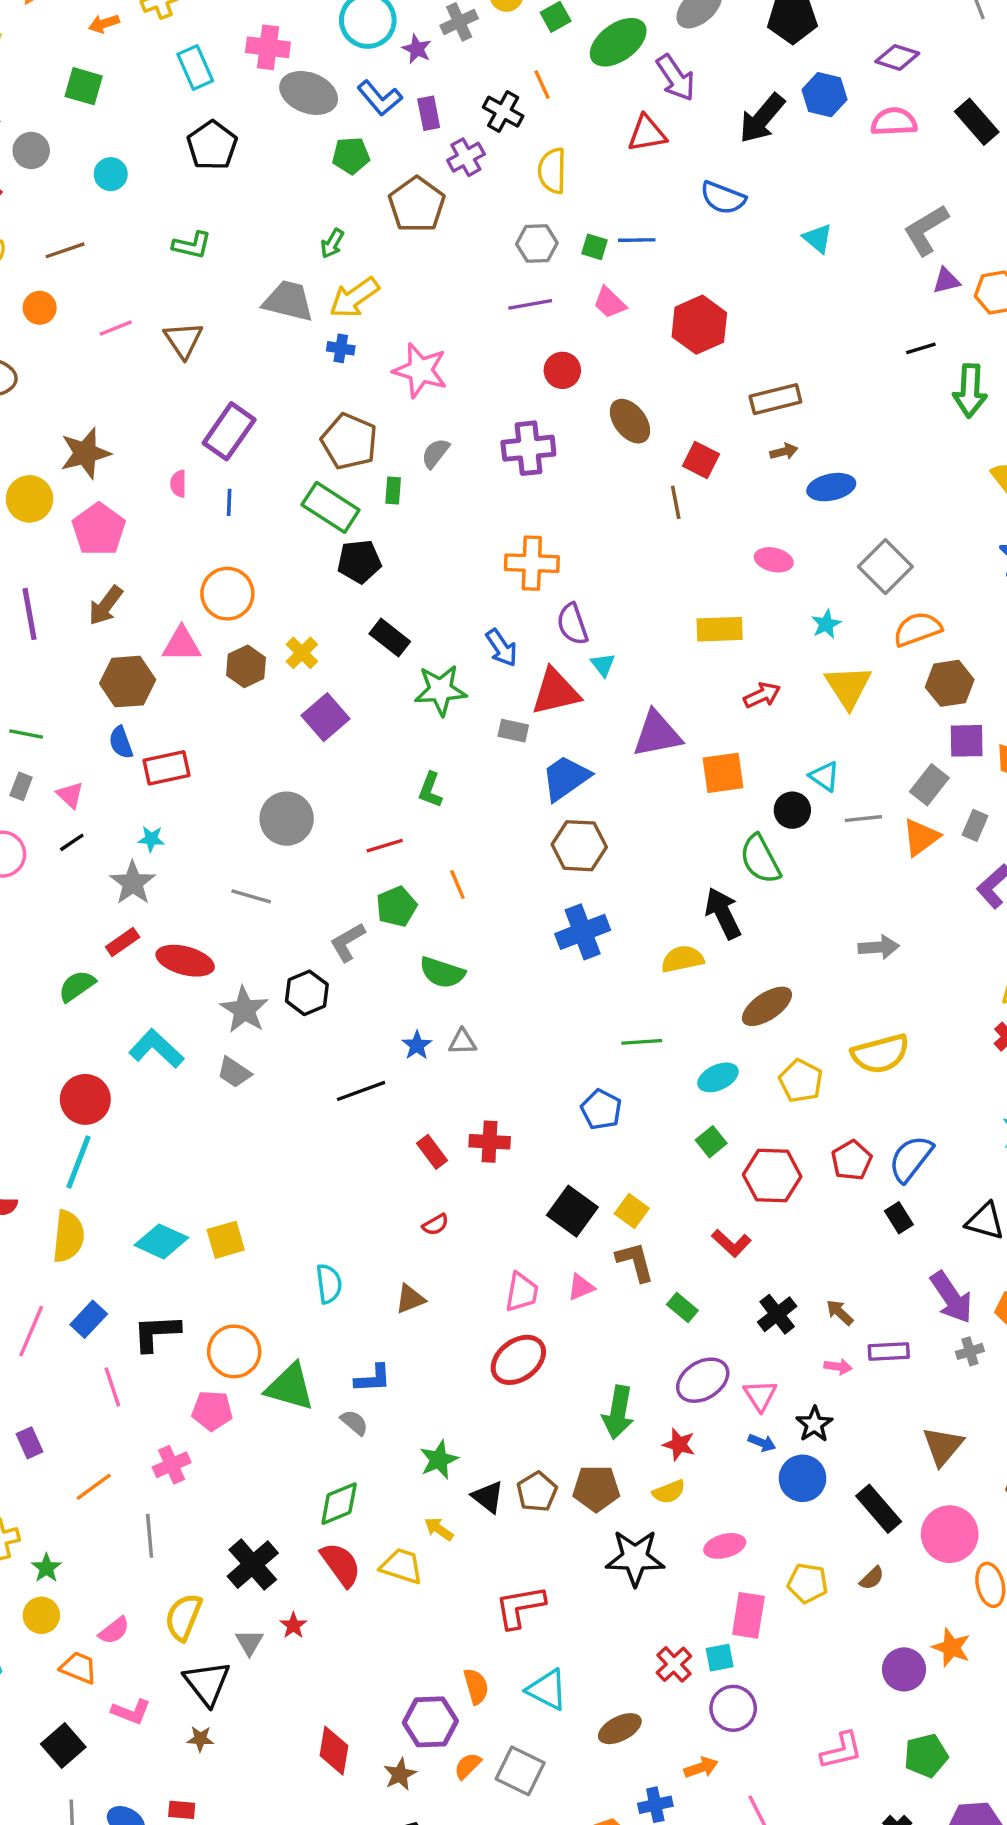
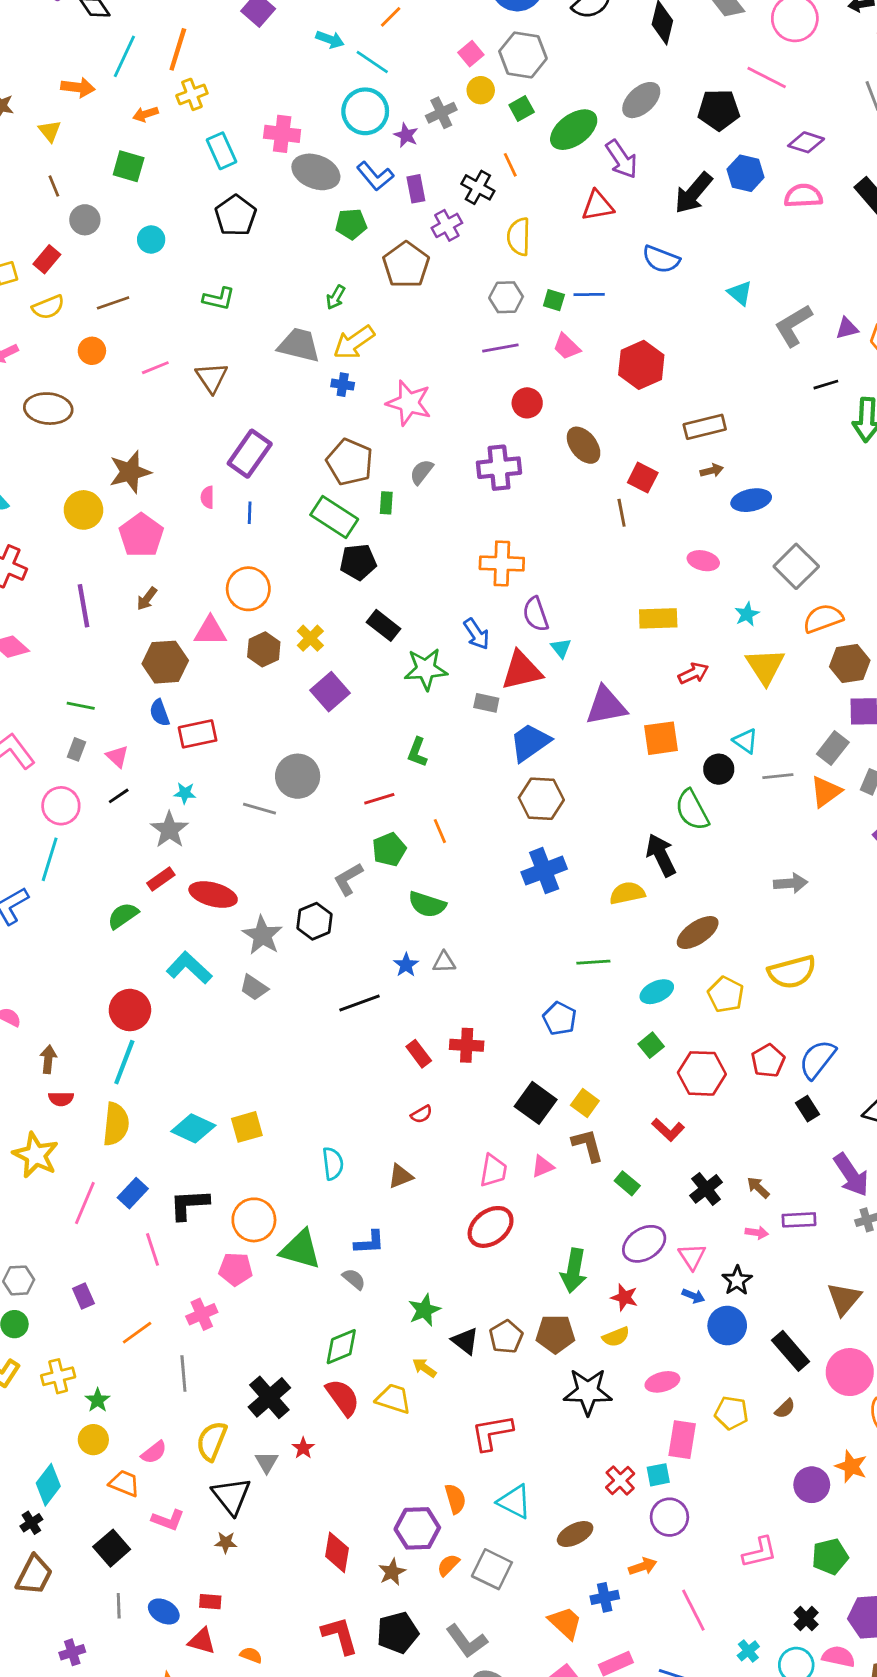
gray L-shape: (926, 230) -> (793, 325), moved
brown arrow: (106, 605) -> (147, 599), size x0.7
gray line: (251, 896) -> (260, 809), moved

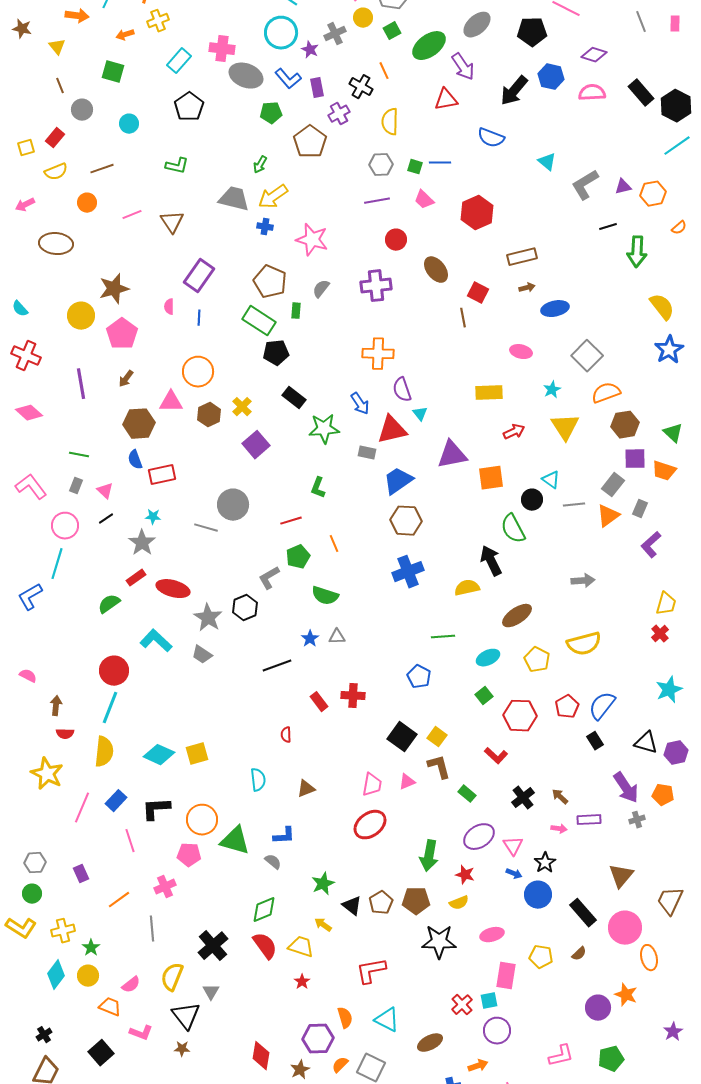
cyan rectangle: (222, 151) -> (179, 61), turned 65
red semicircle: (422, 1114) -> (286, 735), moved, turned 119
red star: (303, 1448) -> (302, 982), moved
cyan diamond: (48, 1485) -> (56, 975), moved

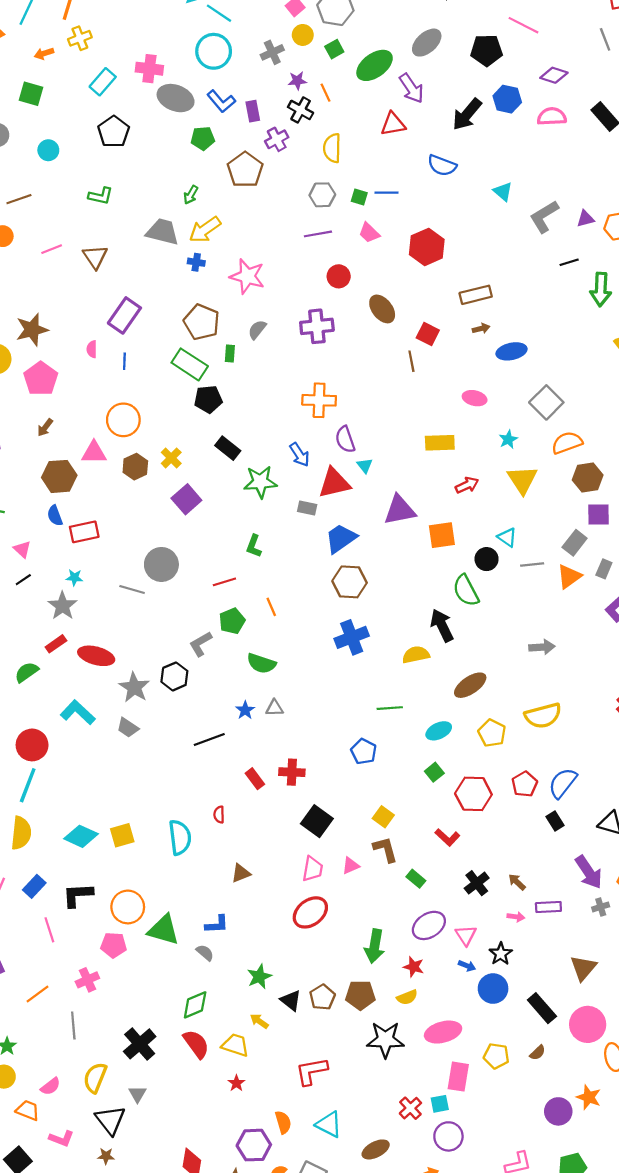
purple star: (310, 50) -> (297, 81), moved, turned -30
black square: (402, 737) -> (317, 821), moved
cyan semicircle: (258, 780) -> (180, 837), moved, size x1.4
pink ellipse: (492, 935) -> (443, 1032), size x1.4

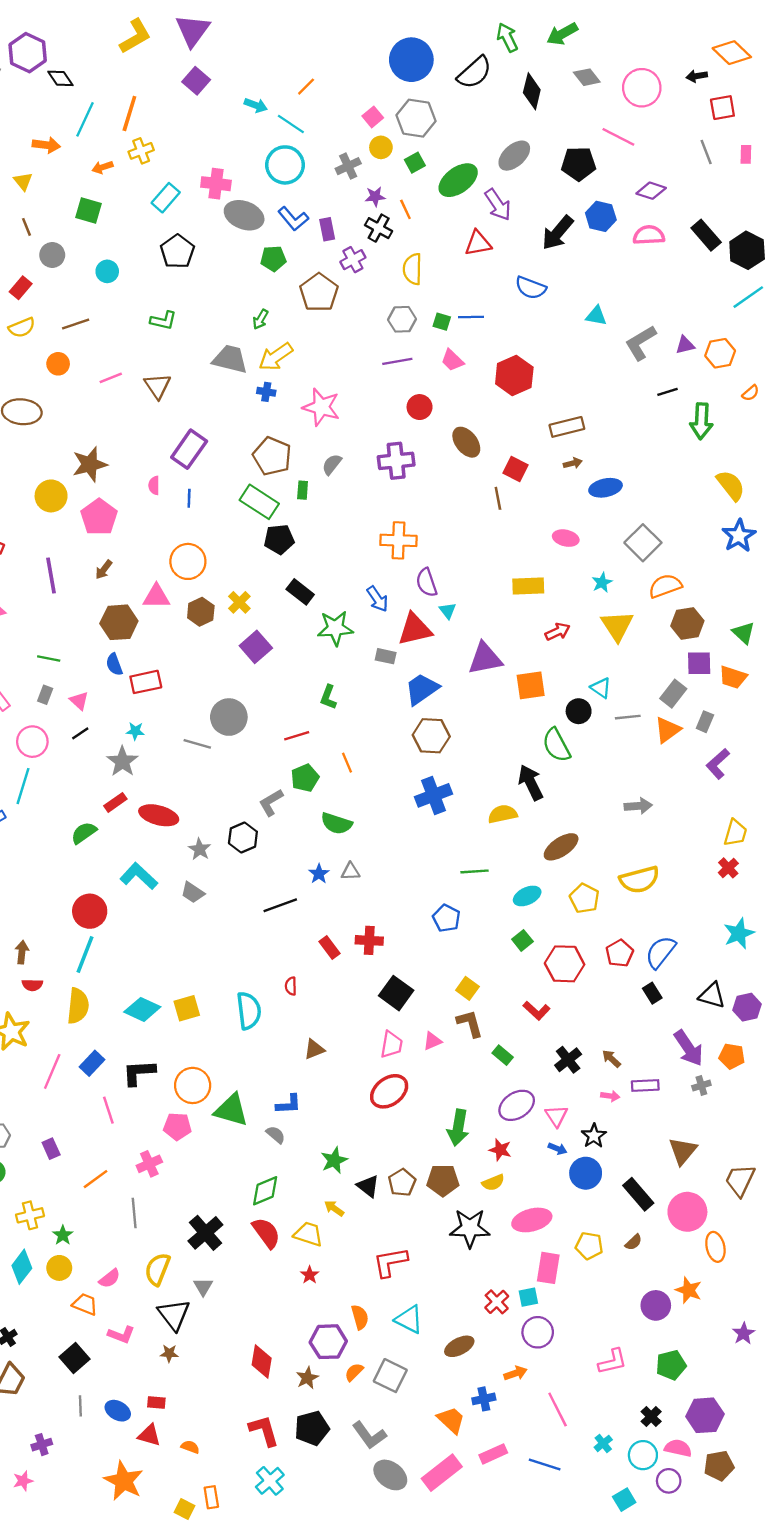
cyan triangle: (503, 192) -> (596, 316), turned -30
gray star: (134, 687) -> (200, 849), size x0.7

